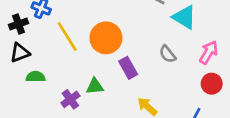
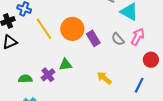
pink arrow: (209, 52) -> (138, 37), moved
purple rectangle: (128, 68) -> (93, 38), moved
green semicircle: (36, 77) -> (25, 79), moved

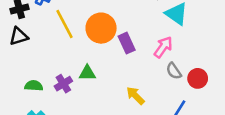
pink arrow: (138, 37) -> (163, 47), moved
gray semicircle: (118, 39) -> (174, 71), moved

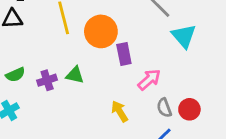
pink arrow: (163, 47) -> (149, 80), moved
gray semicircle: (174, 71) -> (164, 108), moved
green semicircle: (34, 86) -> (15, 75), turned 138

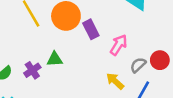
gray semicircle: (164, 108) -> (138, 65), turned 84
yellow arrow: (120, 111) -> (115, 81), moved

